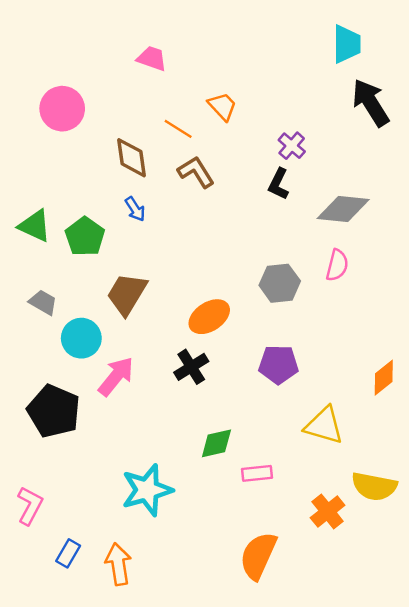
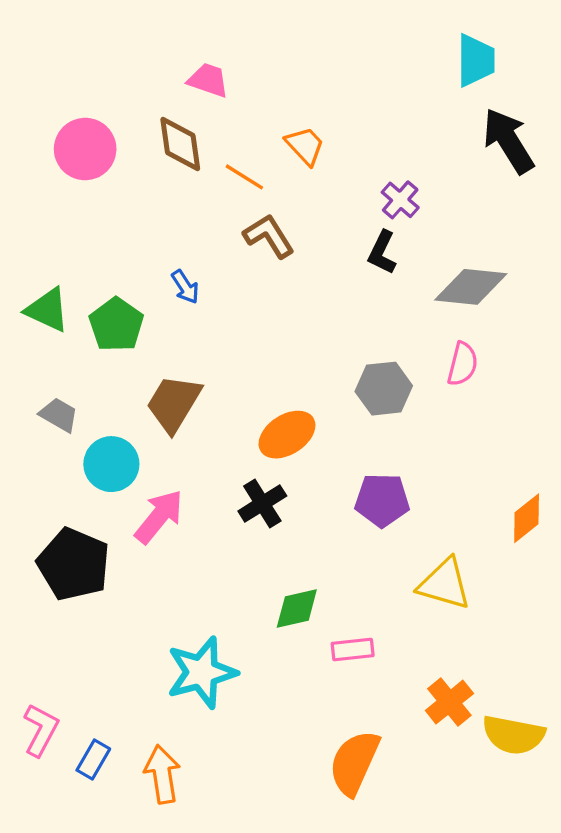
brown diamond: (132, 158) -> (180, 144), moved
yellow semicircle: (374, 486) -> (513, 735), moved
pink L-shape: (30, 506) -> (41, 730), moved

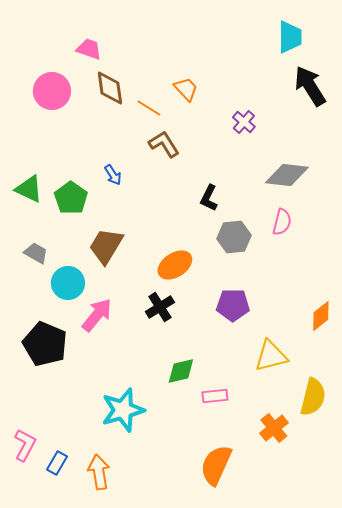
pink trapezoid: (208, 80) -> (89, 49), moved
black L-shape: (382, 252) -> (209, 198), moved
yellow triangle: (445, 584) -> (271, 356), turned -30
yellow semicircle: (513, 735) -> (313, 397), moved, turned -87

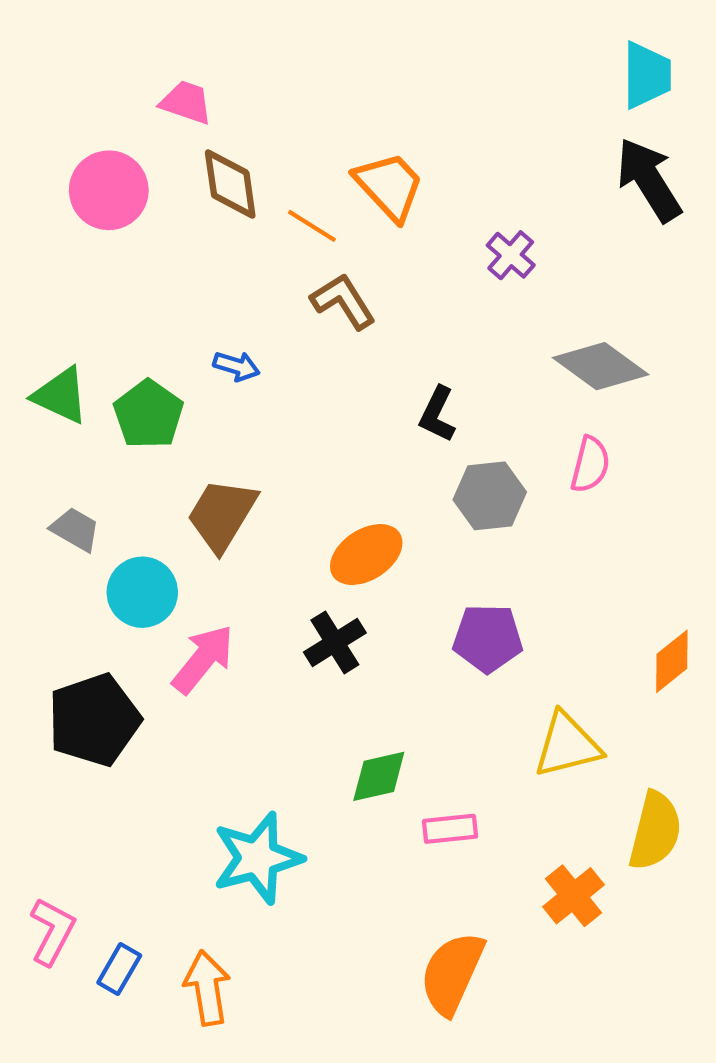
cyan trapezoid: (290, 37) -> (647, 75), moved
orange trapezoid: (186, 89) -> (389, 186), size x1.4
blue arrow: (113, 175) -> (236, 366), turned -40
gray diamond: (287, 175) -> (601, 366), turned 30
black pentagon: (45, 344) -> (94, 720), turned 30

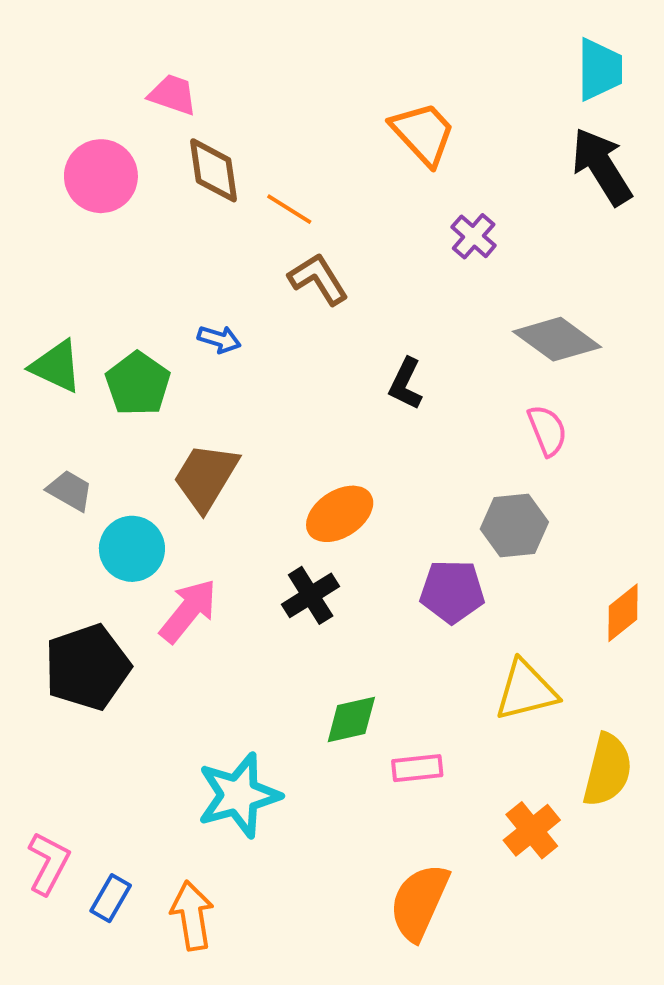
orange trapezoid: (389, 186) -> (423, 133), moved
pink semicircle: (590, 465) -> (547, 430), turned -36
gray hexagon: (490, 496) -> (514, 525), moved

